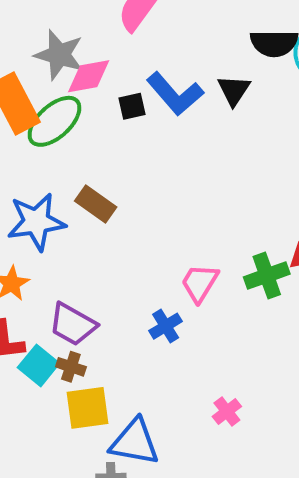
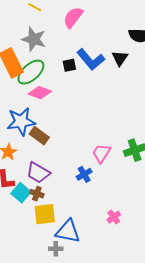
pink diamond: (89, 76) -> (40, 93), moved, turned 30
brown rectangle: (96, 204) -> (39, 136), moved

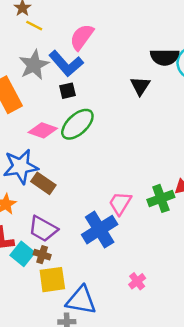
gray star: (34, 39) -> (34, 65), turned 30
blue L-shape: (91, 59) -> (66, 64), moved
black square: (69, 65) -> (68, 91), moved
green ellipse: (31, 72) -> (77, 124), moved
blue cross: (84, 174) -> (100, 230), size x1.8

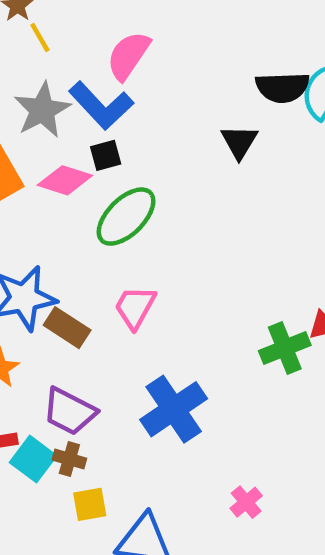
yellow line: (34, 26) -> (40, 37), turned 35
pink diamond: (43, 130) -> (65, 180), moved
pink trapezoid: (120, 203) -> (135, 307), moved
yellow square: (52, 280) -> (90, 504), size x0.7

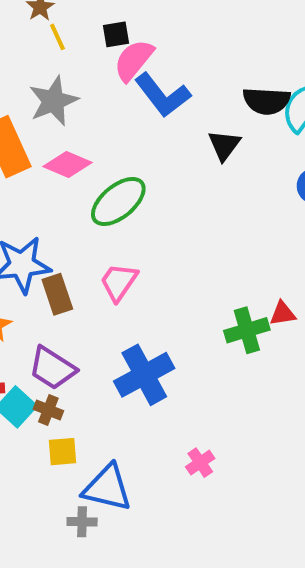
blue L-shape: (101, 105) -> (163, 95), moved
black square: (106, 155) -> (116, 34), moved
brown rectangle: (67, 328) -> (57, 294), turned 33

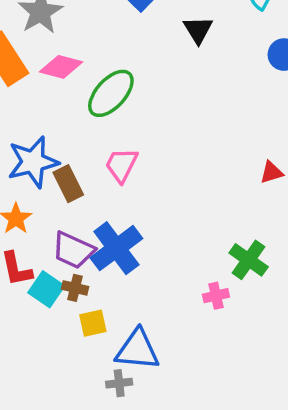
green cross: (247, 330) -> (249, 260), moved, turned -30
blue cross: (144, 375) -> (116, 248), moved
pink cross: (200, 463) -> (216, 296), moved, turned 30

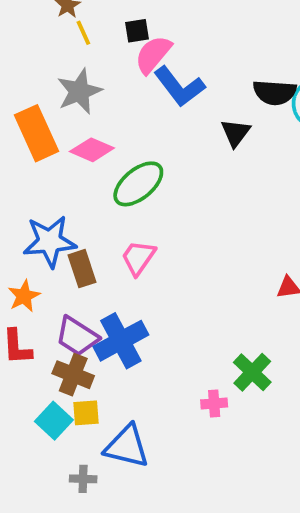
brown cross: (75, 288) -> (73, 375), size x1.5
cyan square: (46, 289) -> (54, 421), moved
gray cross: (119, 383) -> (83, 479), moved

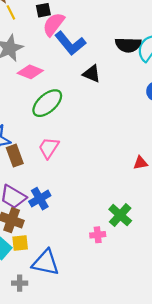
black triangle: (236, 133) -> (92, 74), moved, turned -42
pink diamond: (92, 150) -> (30, 72), moved
blue cross: (121, 341) -> (40, 199), size x0.7

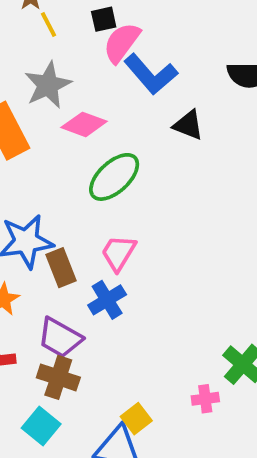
blue cross: (40, 199) -> (107, 300), moved
yellow square: (20, 243) -> (136, 419), moved, turned -30

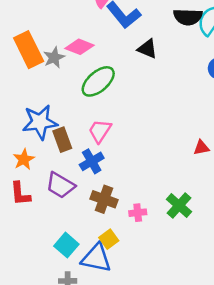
gray star: (48, 85) -> (54, 57), moved, size x0.7
brown cross: (58, 377) -> (104, 199), moved
pink cross: (205, 399) -> (138, 213), moved
cyan square: (41, 426) -> (66, 245), moved

